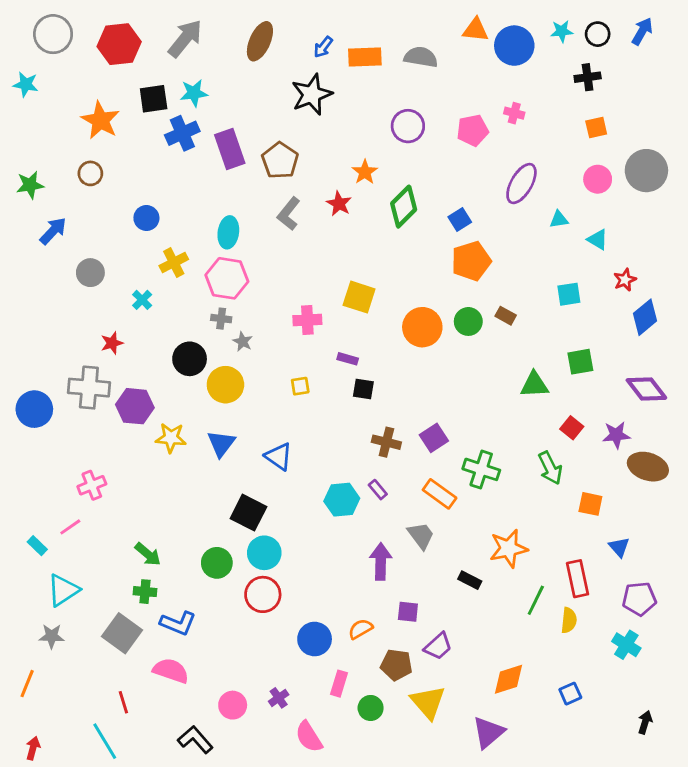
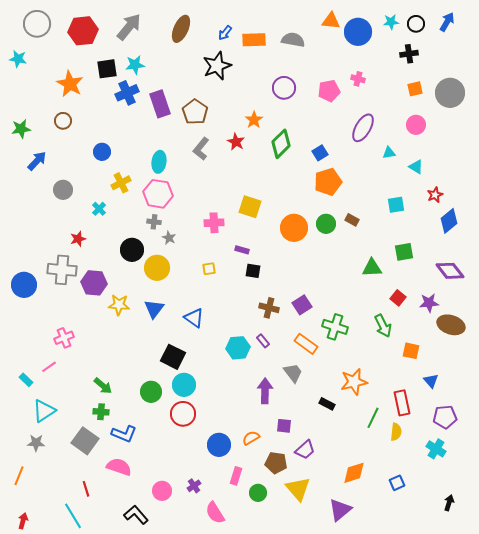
gray circle: (646, 171) -> (450, 93), moved

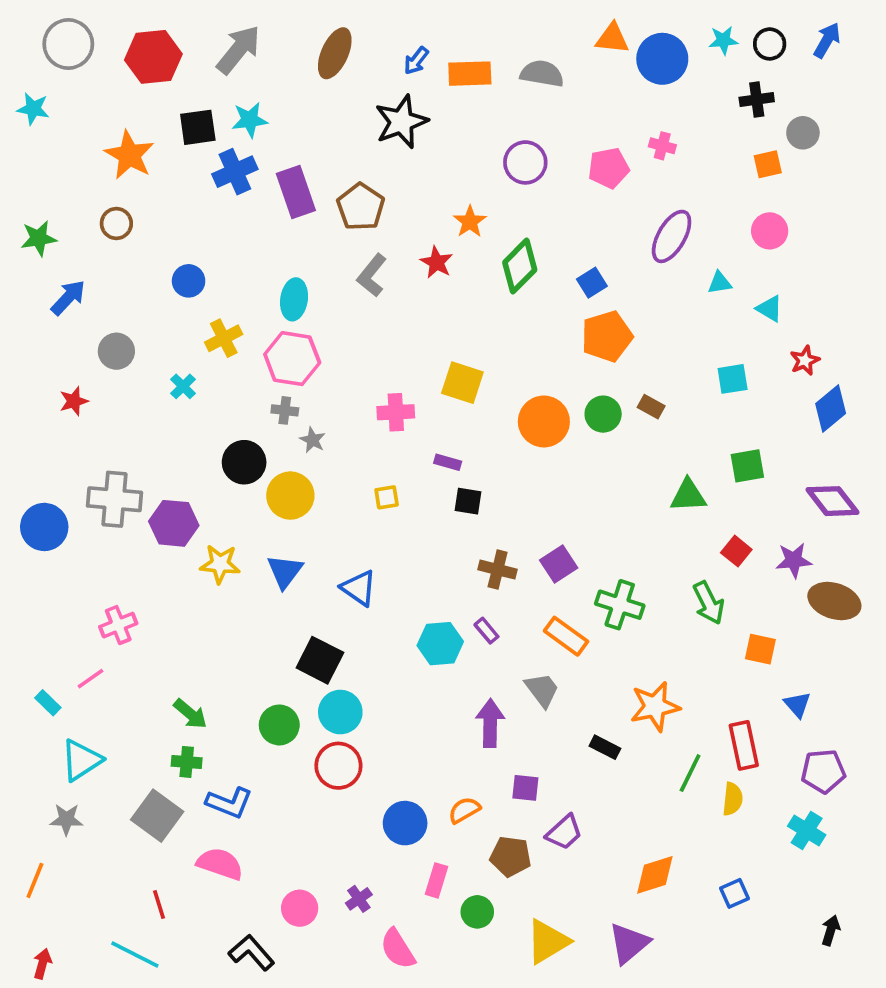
gray circle: (450, 93) -> (803, 133), moved, size x0.6
red star: (78, 239) -> (74, 401), moved
yellow triangle: (298, 489) -> (548, 941), moved, turned 40
cyan line: (73, 516) -> (135, 954), turned -32

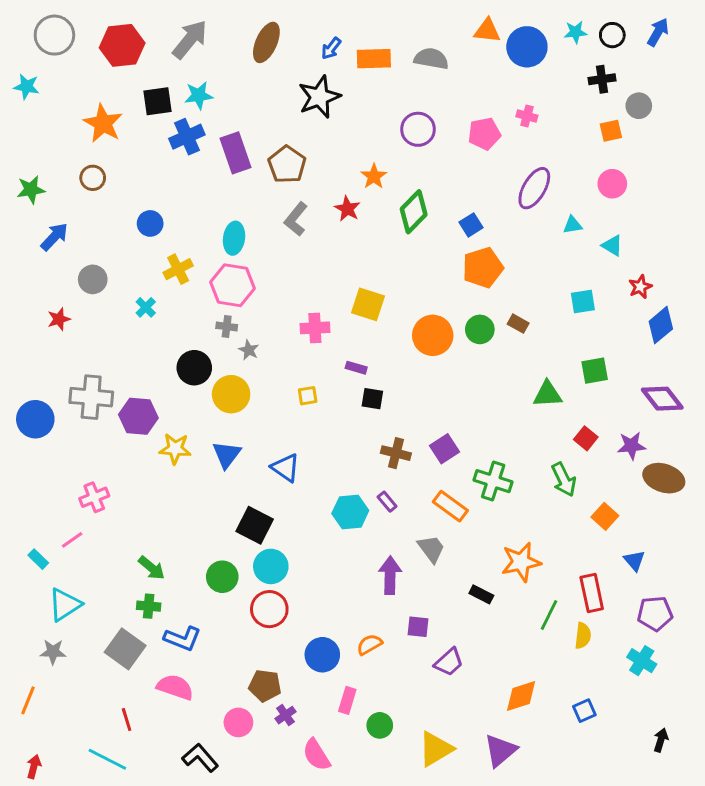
orange square: (760, 649) -> (605, 516), turned 30
brown pentagon: (511, 856) -> (265, 686), moved

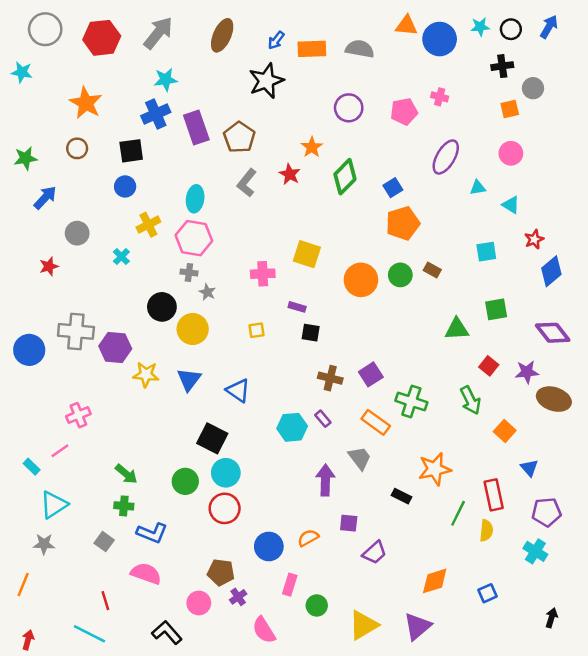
black square: (157, 101) -> (131, 151), moved
gray square: (125, 649) -> (104, 542), size x0.6

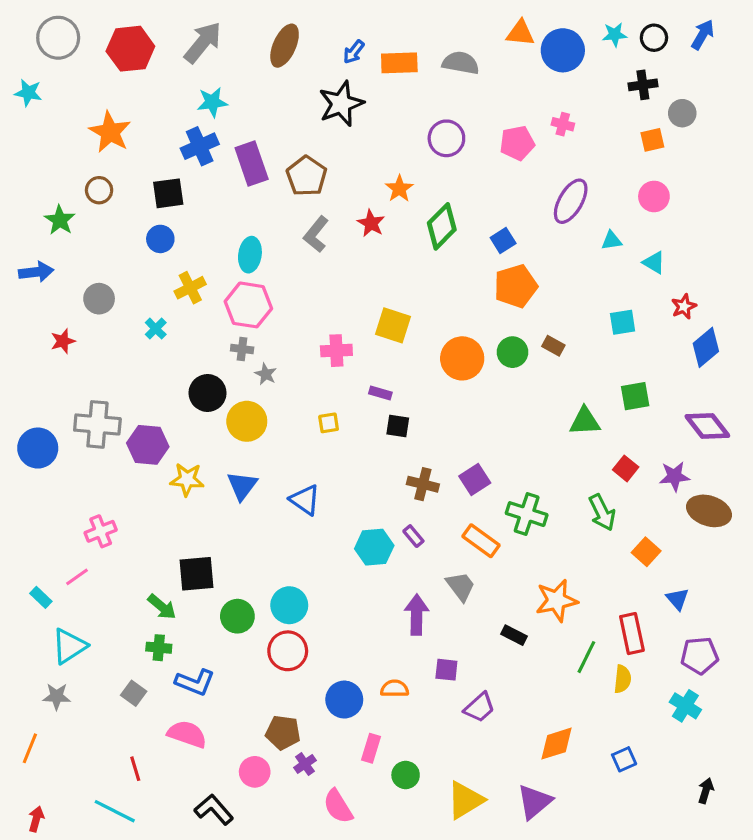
green star: (26, 158) -> (60, 220), moved, turned -30
blue arrow: (45, 198) -> (36, 272), moved, turned 40
black square: (212, 438) -> (197, 574), moved, turned -32
orange semicircle: (308, 538) -> (395, 689), turned 30

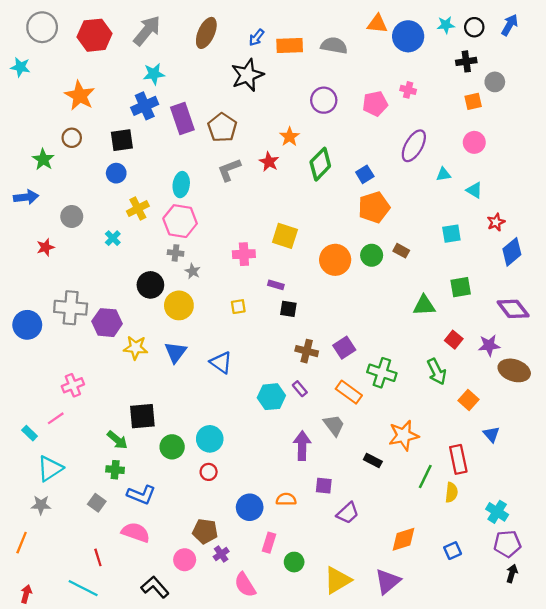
gray L-shape: (316, 234) -> (229, 170), turned 30
red circle: (288, 651) -> (209, 472), size x0.6
purple pentagon: (700, 656) -> (507, 544), moved

